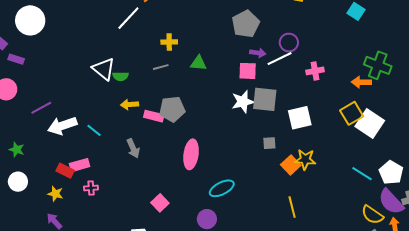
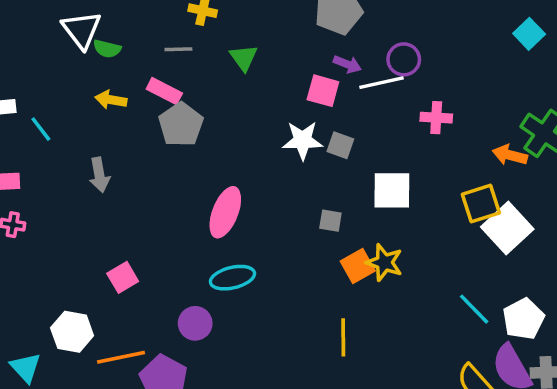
green triangle: (199, 63) -> (244, 58), turned 36
gray square: (265, 99) -> (340, 145), size x0.6
gray pentagon: (172, 109) -> (181, 125), turned 30
pink rectangle: (154, 116) -> (164, 91), moved
pink ellipse: (191, 154) -> (225, 212), moved

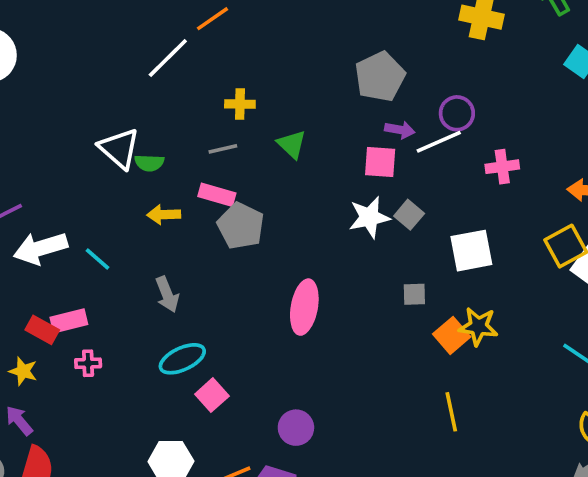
gray square: (340, 145) -> (409, 215), turned 32
cyan ellipse: (232, 278) -> (182, 359), moved

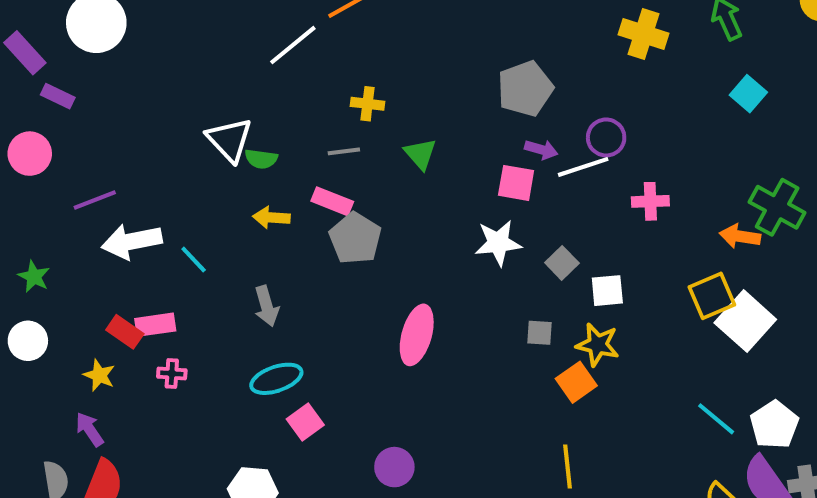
gray square: (409, 215) -> (562, 263), moved
white square: (471, 251) -> (607, 291), size x0.7
yellow star: (478, 326) -> (598, 345), moved

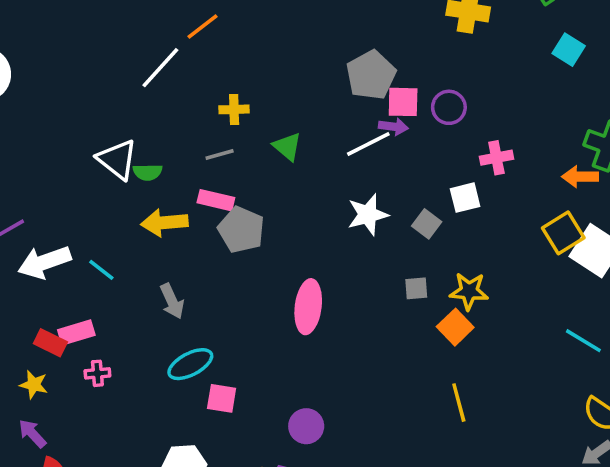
white line: (583, 167) -> (368, 144), moved
pink square: (516, 183) -> (403, 102), moved
yellow arrow: (271, 218) -> (164, 223), size x1.4
white square: (607, 291) -> (465, 198), moved
pink square: (305, 422) -> (222, 398), turned -36

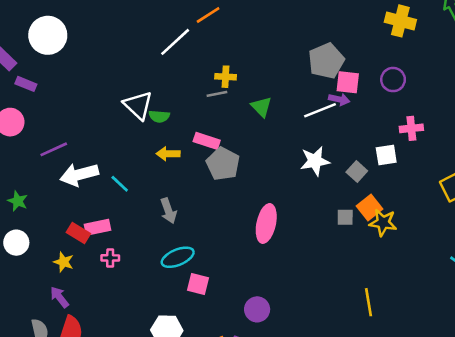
purple circle: (449, 107) -> (393, 80), moved
gray line: (220, 155) -> (217, 94), moved
yellow arrow: (164, 223) -> (168, 154), size x0.7
orange square: (455, 327) -> (370, 207), moved

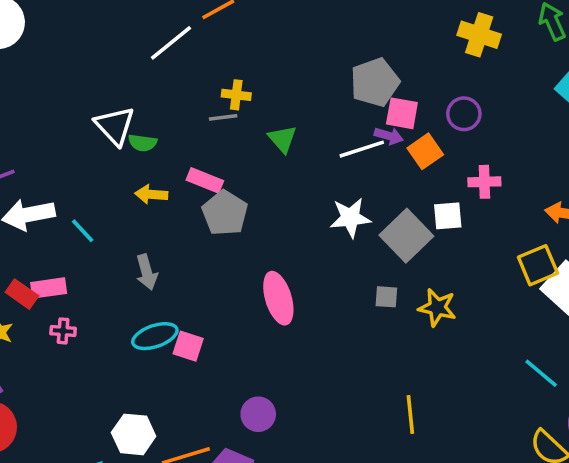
gray square: (357, 171) -> (406, 236), size x1.8
orange square: (370, 207) -> (425, 151), moved
pink ellipse: (266, 223) -> (278, 298), turned -33
pink square: (198, 284) -> (188, 346), moved

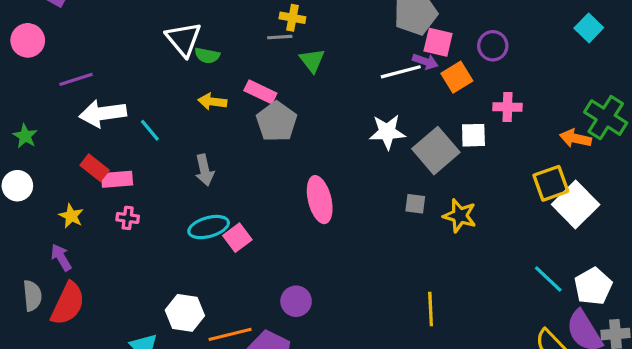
green triangle: (282, 139) -> (312, 60), moved
red rectangle: (22, 294) -> (95, 168), moved
pink square: (188, 346) -> (237, 238), turned 32

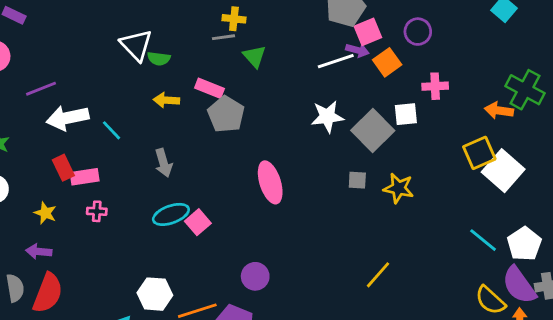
pink square: (438, 42) -> (368, 32), turned -32
red rectangle: (95, 168) -> (63, 168), turned 30
purple arrow: (61, 257) -> (39, 251), turned -50
yellow line: (431, 309) -> (378, 275), turned 48

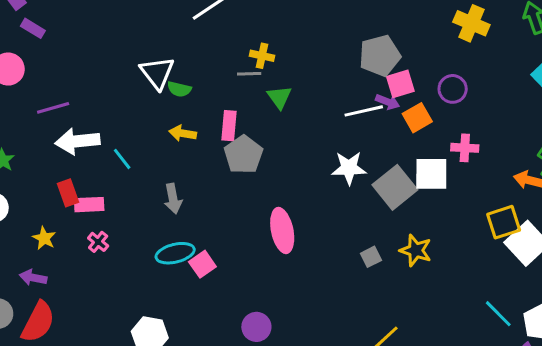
pink rectangle: (209, 88) -> (229, 126), turned 68
white square: (406, 114) -> (431, 174), size x1.4
gray square: (357, 180) -> (371, 257), moved, turned -36
pink cross: (97, 211) -> (98, 242), turned 30

